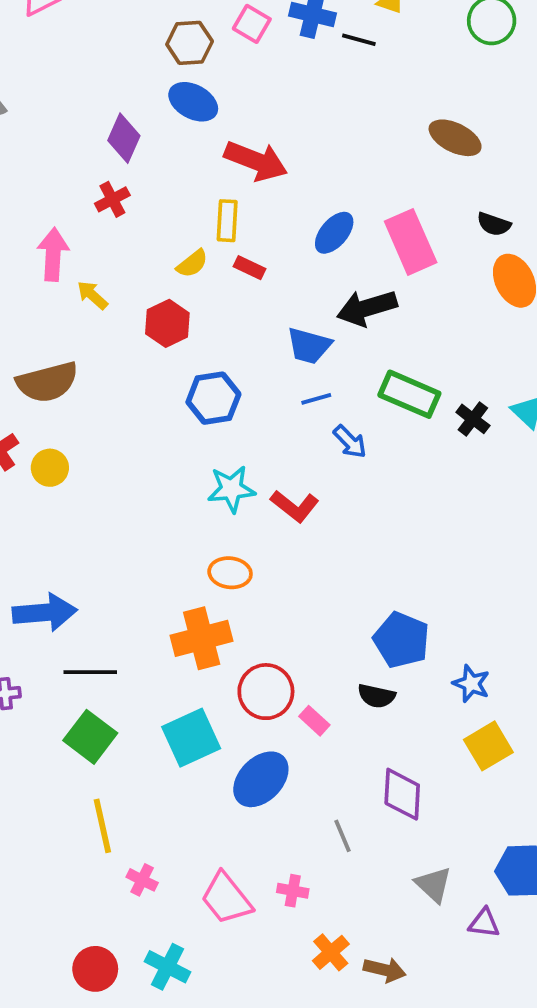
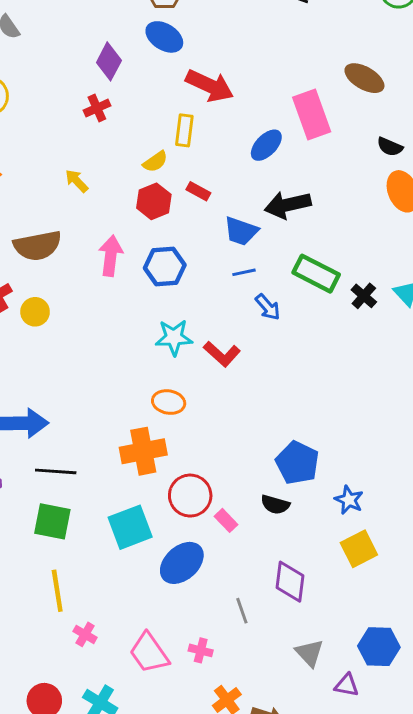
pink rectangle: (411, 242) -> (312, 114), moved
pink arrow: (53, 254) -> (111, 256), moved
red rectangle: (250, 268) -> (198, 191), moved
red hexagon: (167, 323) -> (154, 201), moved
green square: (90, 737) -> (52, 521), turned -30

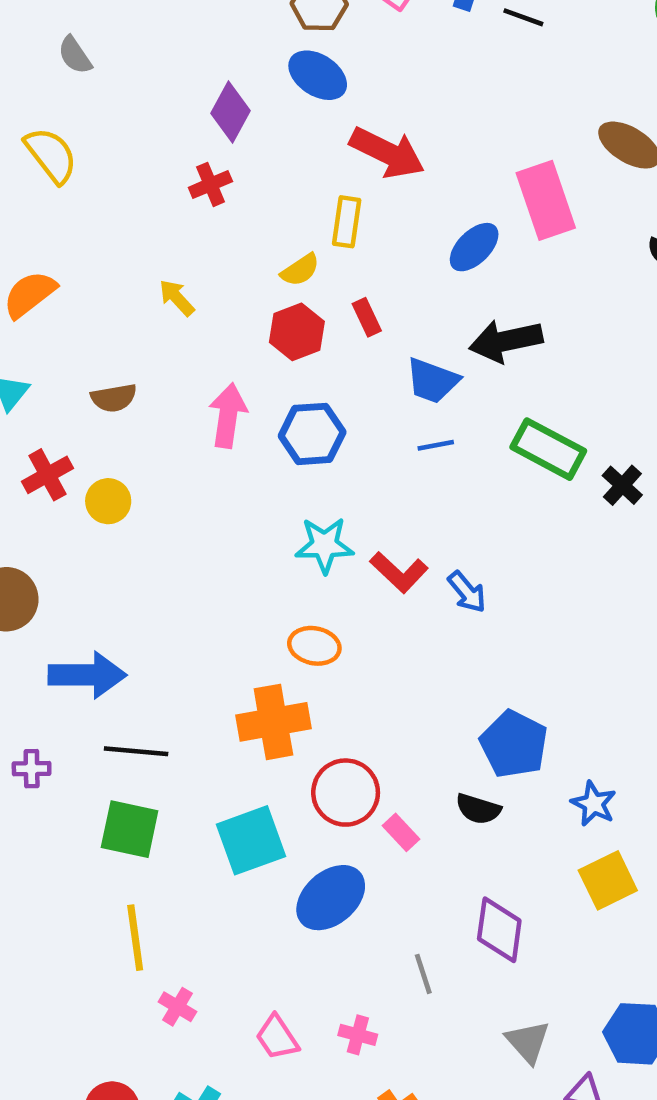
red rectangle: (198, 191) -> (367, 317), turned 35
brown semicircle: (37, 246) -> (114, 398), size x0.6
blue arrow: (268, 307) -> (467, 592), moved
pink trapezoid: (149, 653) -> (277, 1037), size x0.7

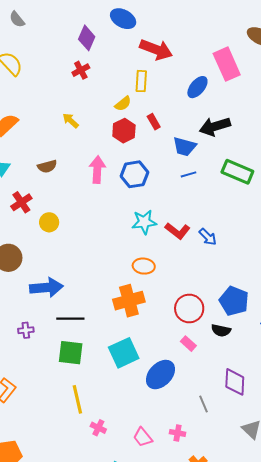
yellow circle: (108, 501) -> (49, 222), moved
red circle: (346, 793) -> (189, 308), moved

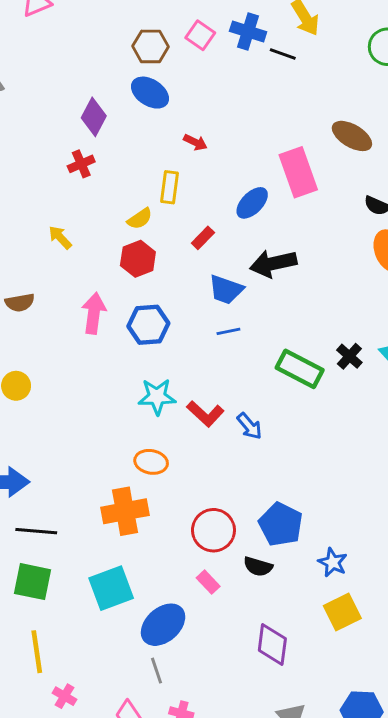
red arrow: (156, 49) -> (195, 142), size x0.5
red rectangle: (154, 122) -> (203, 238), moved, turned 70
green rectangle: (237, 172) -> (300, 369), moved
gray line: (204, 404) -> (156, 671), moved

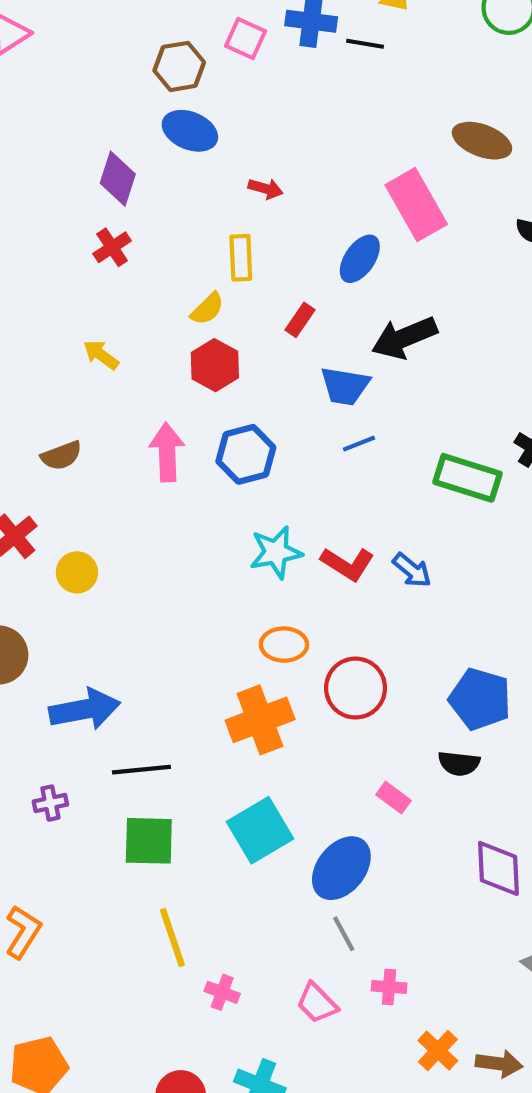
red circle: (213, 530) -> (356, 688), moved

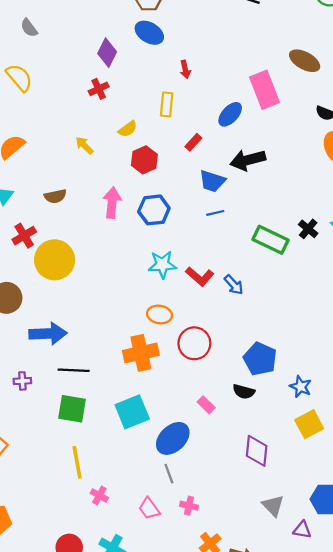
red arrow: (266, 189) -> (185, 69), turned 54
yellow semicircle: (207, 309) -> (128, 129), moved
yellow circle: (77, 572) -> (55, 260), size x1.8

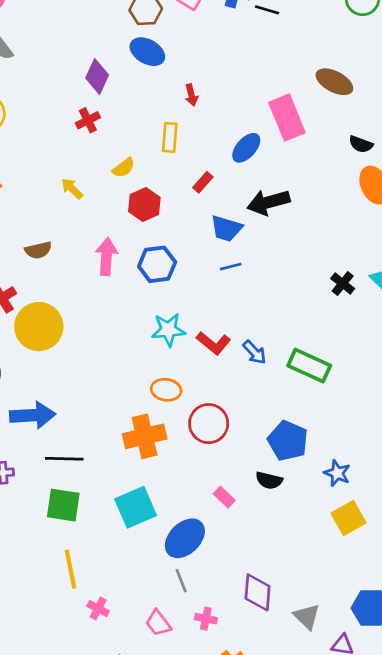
green rectangle: (271, 240) -> (309, 366), moved
purple diamond: (257, 451) -> (258, 592), moved

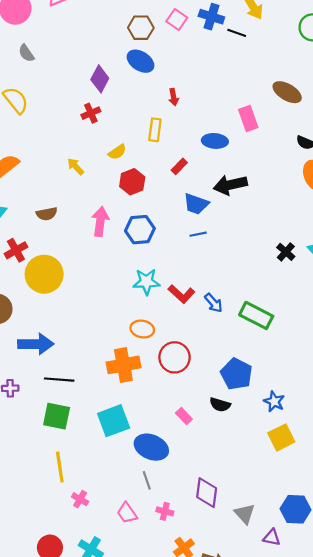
pink rectangle: (287, 118) -> (248, 119), size x0.7
blue ellipse: (246, 148) -> (215, 141), turned 50
blue ellipse: (185, 538) -> (151, 447), turned 64

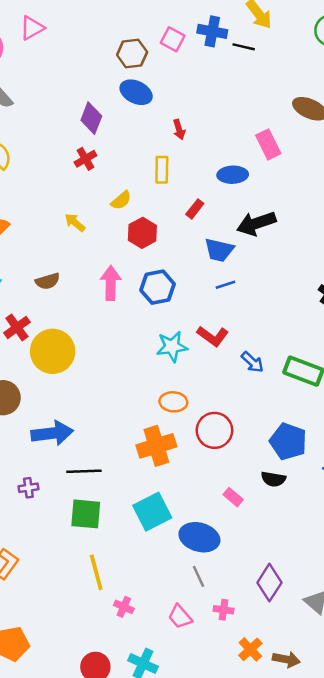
red L-shape: (181, 294) -> (213, 336), moved
purple diamond: (207, 493) -> (269, 583), turned 32

